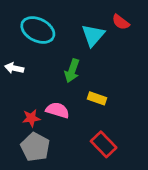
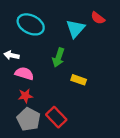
pink semicircle: (58, 110) -> (24, 73), moved
red rectangle: (104, 144) -> (56, 117), moved

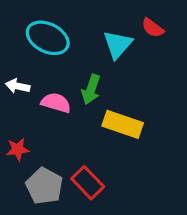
pink semicircle: (24, 73) -> (56, 103), moved
yellow rectangle: (79, 80) -> (123, 124), size x1.6
red star: (25, 96) -> (18, 149), moved

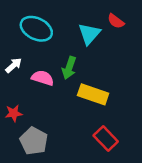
white arrow: (18, 86) -> (14, 65), turned 126
red rectangle: (88, 183) -> (106, 138), moved

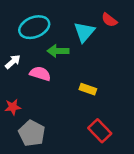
cyan ellipse: (36, 29) -> (34, 27), turned -48
green arrow: (69, 68) -> (58, 51), moved, turned 72
yellow rectangle: (93, 94) -> (88, 89), size x0.6

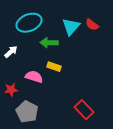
red semicircle: (109, 20) -> (92, 25), moved
pink semicircle: (40, 74) -> (34, 77), moved
yellow rectangle: (88, 89) -> (54, 67), moved

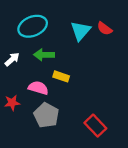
green arrow: (49, 43) -> (44, 55), moved
gray pentagon: (27, 112) -> (46, 115), moved

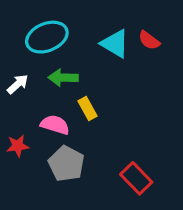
cyan triangle: (81, 31) -> (115, 44), turned -40
yellow rectangle: (61, 76) -> (87, 109), turned 42

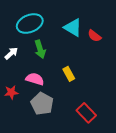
red semicircle: (149, 40) -> (94, 36), moved
green arrow: (63, 78) -> (40, 49), turned -108
yellow rectangle: (87, 109) -> (69, 74), moved

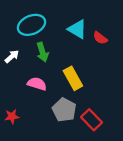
yellow rectangle: (69, 74) -> (73, 78), size x1.5
red star: (11, 92) -> (12, 116), moved
gray pentagon: (42, 104) -> (64, 110), moved

